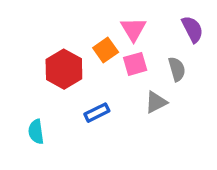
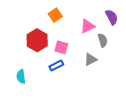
pink triangle: (133, 29) -> (88, 26), moved, turned 35
orange square: (106, 50) -> (55, 15), moved
pink square: (135, 64) -> (61, 47), moved, turned 32

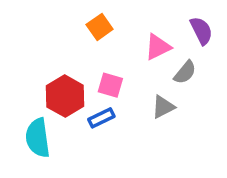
red hexagon: (37, 40) -> (65, 96), moved
gray semicircle: (103, 40) -> (185, 72), turned 56
cyan semicircle: (21, 77) -> (38, 138), size x1.5

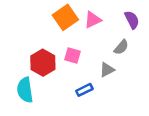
orange square: (100, 27) -> (65, 17), size x1.5
pink triangle: (158, 47) -> (93, 20), moved
blue rectangle: (101, 118) -> (84, 90), moved

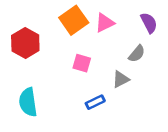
red hexagon: (43, 63) -> (25, 43), moved

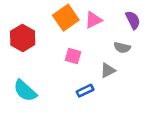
gray semicircle: (137, 54) -> (122, 48), turned 63
cyan semicircle: (28, 102) -> (25, 91), turned -40

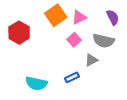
gray semicircle: (122, 48) -> (104, 41), size x1.5
pink square: (73, 56) -> (74, 40), moved, turned 32
cyan semicircle: (25, 91) -> (36, 83), moved, turned -30

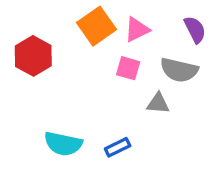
pink square: (74, 40) -> (128, 68), turned -32
gray triangle: (91, 60) -> (158, 103), turned 32
blue rectangle: (72, 77) -> (118, 147), moved

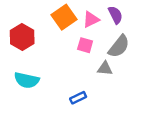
purple semicircle: (195, 30) -> (115, 15), moved
gray semicircle: (179, 70) -> (119, 46), turned -65
cyan semicircle: (63, 144) -> (27, 80), moved

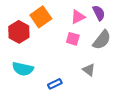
orange square: (64, 17) -> (41, 17), moved
gray triangle: (105, 69) -> (89, 70), moved, turned 32
blue rectangle: (78, 98) -> (55, 84), moved

